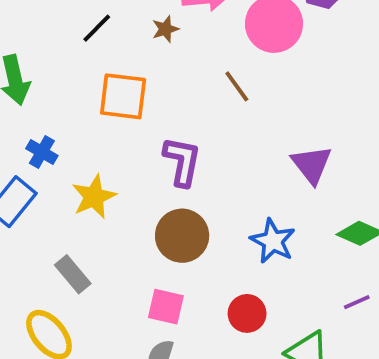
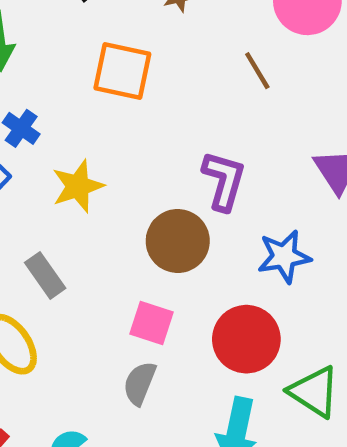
purple L-shape: (182, 161) -> (224, 181), moved
blue star: (273, 241) -> (284, 256), turned 30
red circle: (247, 313) -> (246, 339), size x1.5

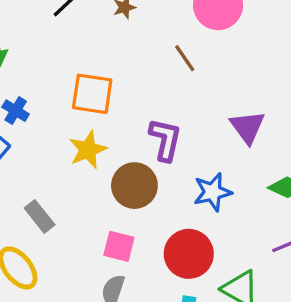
orange square: (122, 71) -> (92, 94), moved
yellow star: (78, 186) -> (88, 150), moved

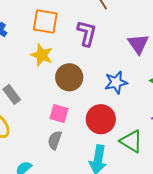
purple L-shape: (165, 140) -> (87, 33), moved
yellow star: (88, 150) -> (42, 55), turned -30

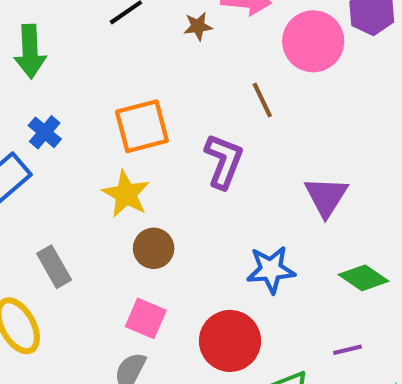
orange square: (45, 21) -> (142, 126), turned -32
brown circle: (69, 77) -> (154, 248), moved, size x0.7

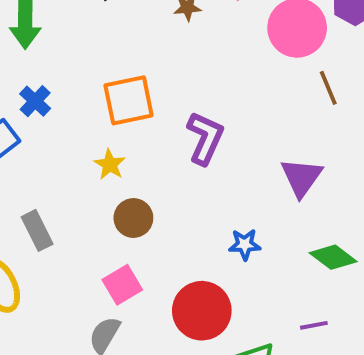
brown line: (262, 100) -> (328, 88), moved
yellow star: (126, 194) -> (110, 164), size x0.7
blue star: (271, 270) -> (245, 244), size x0.7
pink square: (146, 318) -> (122, 285), turned 33

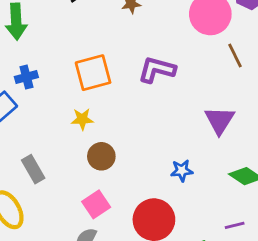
blue cross: (35, 101) -> (26, 77), turned 35
purple L-shape: (205, 138) -> (157, 70), moved, turned -96
yellow star: (110, 164) -> (82, 119), turned -30

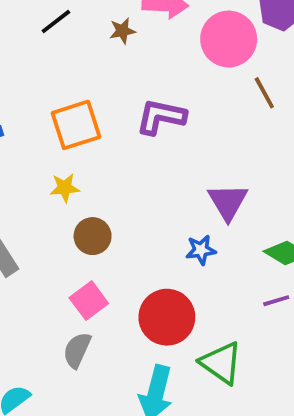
purple triangle: (220, 120) -> (228, 202), moved
purple line: (235, 225) -> (276, 301), moved

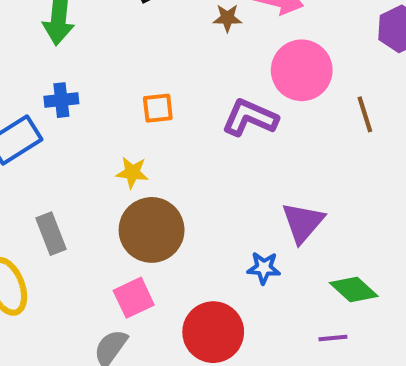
pink circle: (229, 39) -> (302, 70), moved
orange square: (76, 125) -> (158, 108), size x0.6
brown circle: (93, 236) -> (152, 230), size x1.6

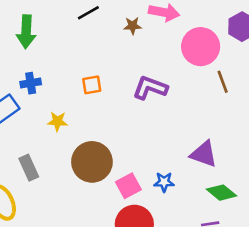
pink circle: (302, 70) -> (201, 47), moved
yellow star: (132, 173) -> (58, 121), moved
purple triangle: (303, 222) -> (204, 154), moved, turned -48
pink square: (134, 298) -> (128, 186), moved

